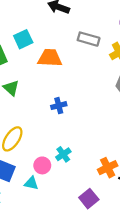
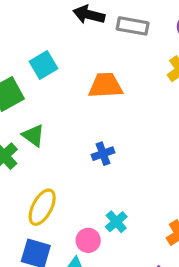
gray rectangle: (89, 39) -> (133, 26), moved
orange trapezoid: (50, 58) -> (106, 86), moved

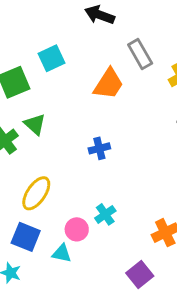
gray rectangle: (133, 26) -> (140, 54), moved, turned 44
orange trapezoid: (106, 86) -> (108, 84), turned 120

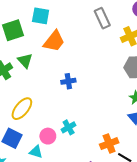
cyan square: (52, 58) -> (41, 16), turned 30
orange trapezoid: (108, 84) -> (54, 41), moved

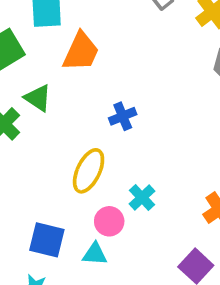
yellow ellipse: (22, 109) -> (89, 171), moved

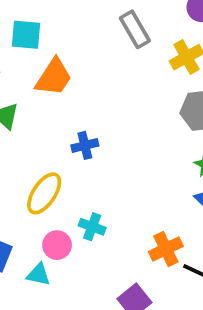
cyan cross: (142, 197) -> (92, 227), turned -35

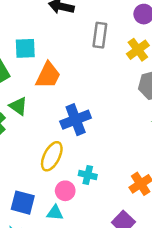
gray rectangle: (135, 29) -> (100, 35), turned 45
blue cross: (85, 145) -> (76, 120), size x1.6

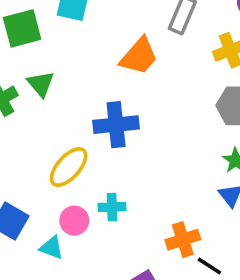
orange trapezoid: (48, 75) -> (139, 56), moved
cyan cross: (88, 175) -> (112, 207), turned -30

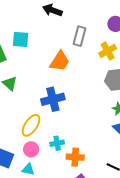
pink circle: (74, 221) -> (31, 149), moved
orange cross: (183, 240) -> (75, 157), moved, turned 30

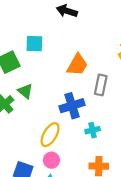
gray rectangle: (80, 36) -> (101, 85), moved
cyan cross: (57, 143) -> (93, 130), moved

